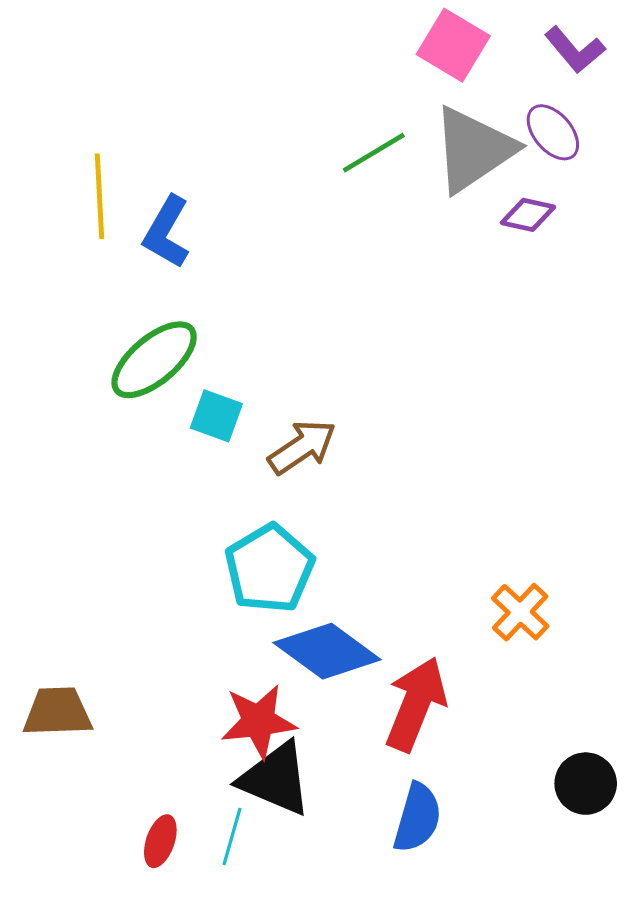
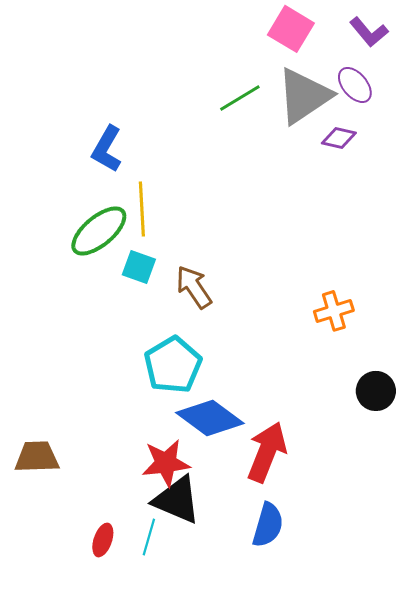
yellow line: (100, 196) -> (142, 209), moved
brown arrow: (302, 447) -> (194, 287), turned -90
orange cross: (520, 612) -> (334, 311), moved, turned 30
black circle: (586, 784) -> (376, 391), moved

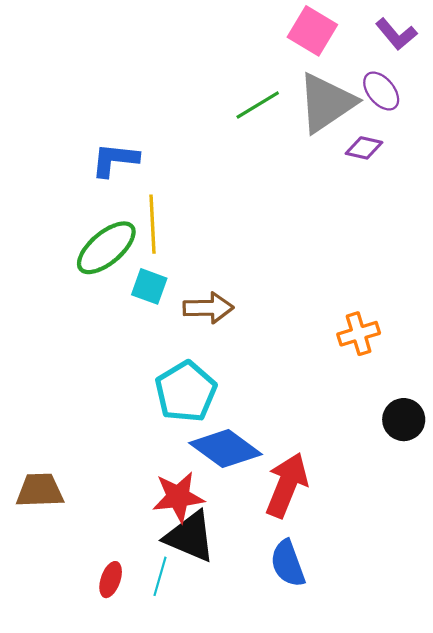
blue L-shape: (107, 149) -> (115, 160), turned 66
brown arrow: (194, 287) -> (208, 308), turned 123
blue semicircle: (268, 525) -> (288, 563), turned 144

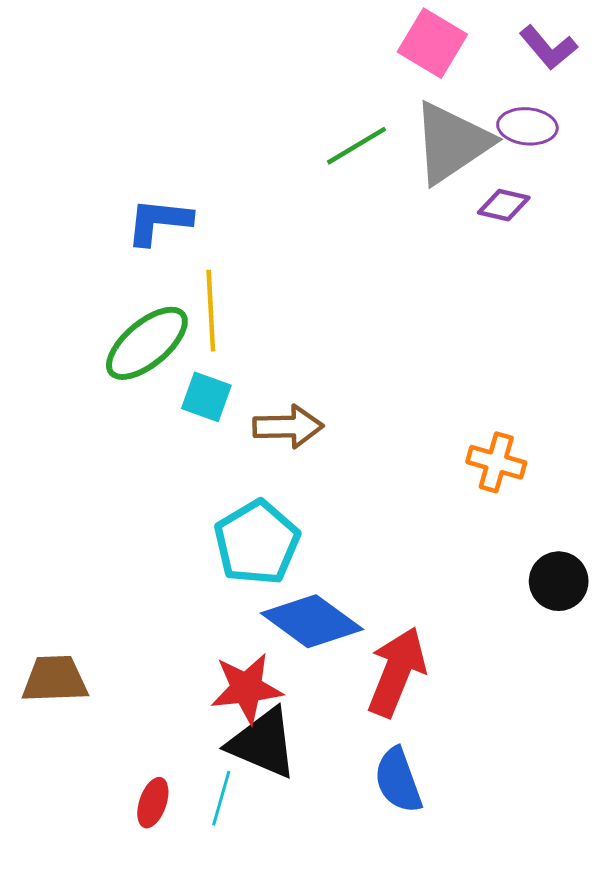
purple ellipse: (381, 91) -> (527, 126), turned -45
orange cross: (359, 334) -> (496, 462), turned 33

